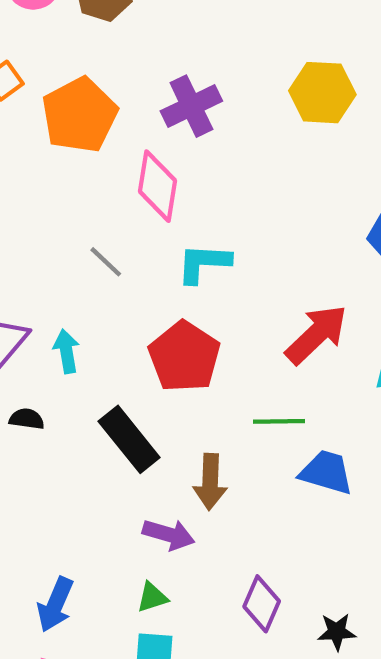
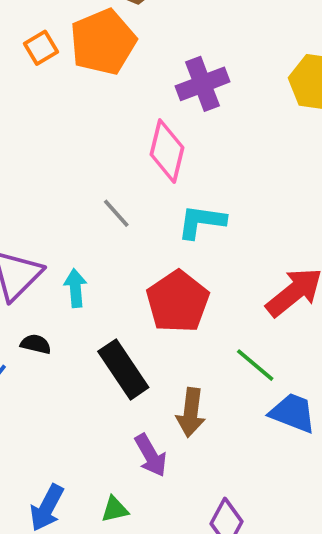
orange pentagon: (80, 115) -> (103, 42), moved
green line: (279, 421) -> (255, 365), turned 36
purple arrow: (169, 535) -> (151, 455), turned 39
green triangle: (152, 597) -> (115, 509), moved

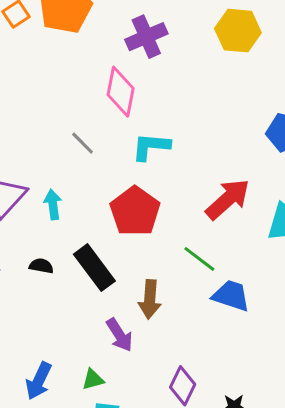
black semicircle: (36, 344) -> (41, 266), moved

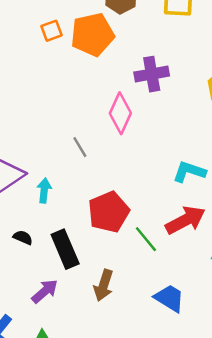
cyan L-shape: (151, 147) -> (189, 172), moved
green line: (199, 259) -> (146, 239), moved
purple arrow: (119, 335) -> (45, 291), moved, turned -112

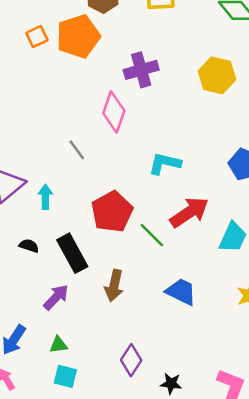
cyan L-shape: (189, 172) -> (165, 164), moved

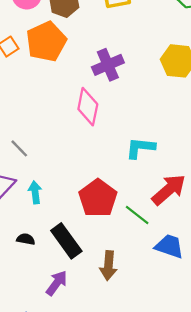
gray line: (77, 150) -> (19, 148), moved
blue trapezoid: (181, 292) -> (169, 246), moved

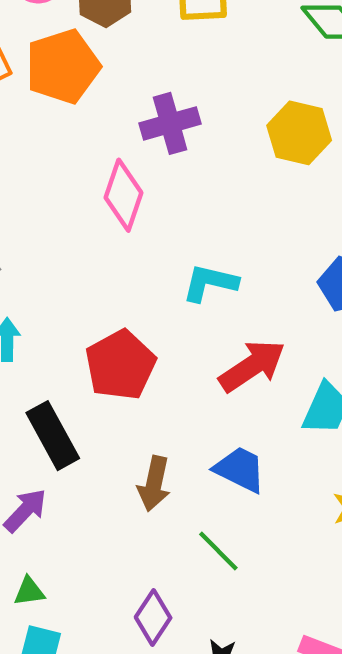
green line: (137, 215) -> (218, 551), moved
brown arrow: (108, 266) -> (154, 484), moved

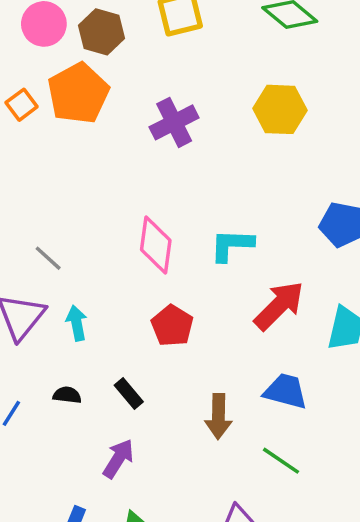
pink diamond: (124, 195) -> (156, 245), moved
red pentagon: (120, 365) -> (172, 326), size x0.7
black rectangle: (53, 436) -> (129, 394), size x0.6

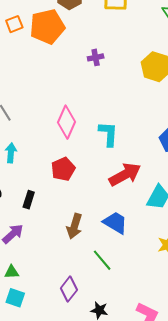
purple cross: (174, 122) -> (96, 57), size x0.6
cyan L-shape: (232, 245) -> (108, 134), turned 76
black rectangle: (129, 394) -> (29, 200), turned 42

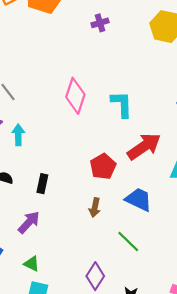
red pentagon: (63, 169) -> (103, 167), moved
brown arrow: (74, 226) -> (95, 208), size x0.7
green triangle: (12, 272) -> (32, 264), turned 35

